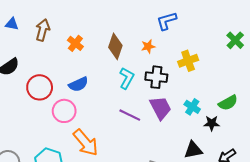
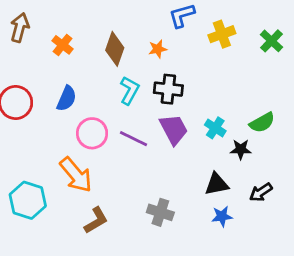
yellow cross: (188, 61) -> (222, 34), moved
blue semicircle: (78, 84) -> (67, 98), turned -42
pink circle: (64, 111) -> (92, 133), moved

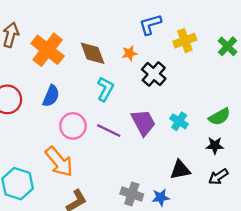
orange cross: (63, 45) -> (48, 50), size x1.8
brown diamond: (115, 49) -> (93, 53), turned -40
black cross: (168, 89) -> (154, 74), moved, turned 35
black star: (241, 149) -> (215, 146), moved
blue star: (222, 216) -> (161, 197), moved

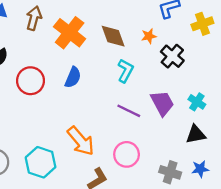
pink circle: (73, 126) -> (127, 154), moved
black triangle: (180, 170) -> (196, 134), moved
gray cross: (132, 194) -> (170, 172), moved
blue star: (161, 197) -> (200, 169), moved

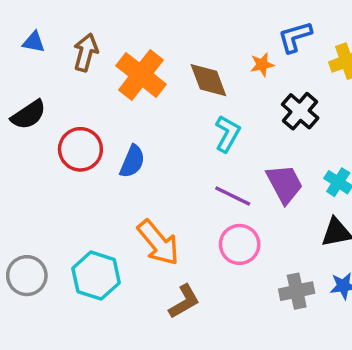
orange star: (149, 36) -> (262, 65), moved
blue semicircle: (73, 77) -> (132, 161), moved
pink circle: (127, 154) -> (240, 244), moved
gray cross: (170, 172) -> (297, 291), turned -30

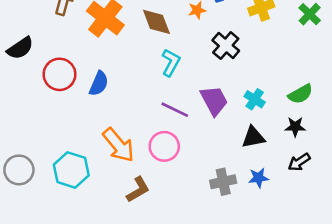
pink circle: (240, 244) -> (164, 146), moved

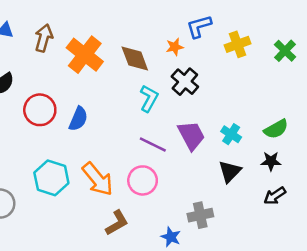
black cross: (226, 46) -> (185, 82), moved
black triangle: (253, 137) -> (230, 171), turned -35
cyan hexagon: (71, 170) -> (51, 178), moved
blue star: (259, 178) -> (171, 237), moved, turned 30

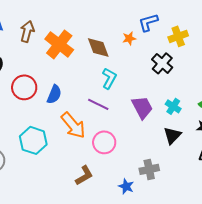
black cross: (185, 82) -> (162, 63), moved
purple line: (153, 144) -> (98, 104), moved
orange arrow: (98, 179) -> (73, 125), moved

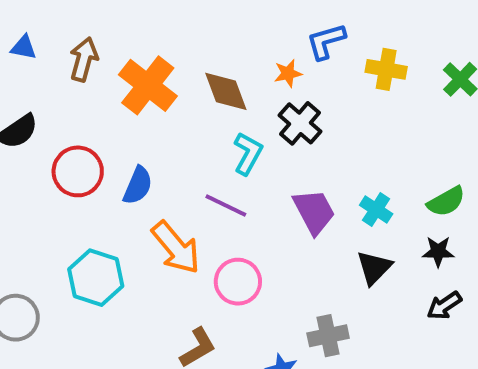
yellow cross: (178, 36) -> (386, 69), turned 30
black cross: (162, 63) -> (300, 123), moved

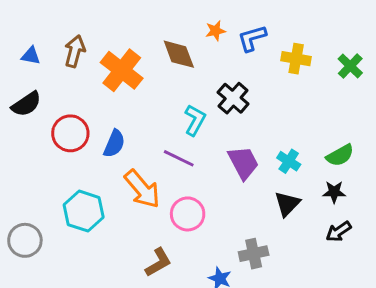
blue triangle: (24, 47) -> (31, 56), moved
orange star: (288, 73) -> (215, 31), moved
brown diamond: (226, 91) -> (179, 54), moved

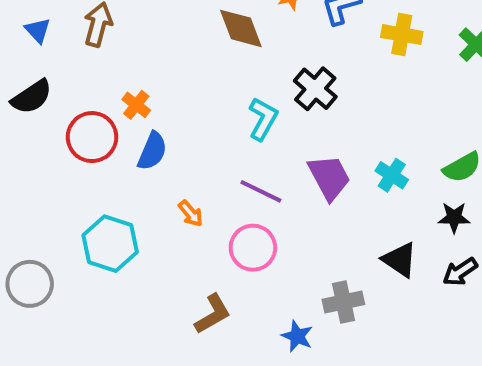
blue triangle: (31, 56) -> (38, 30), turned 36
orange cross: (122, 70) -> (136, 105), moved, size x0.5
purple line: (179, 158) -> (261, 191), moved
orange arrow: (142, 189) -> (191, 213), size x0.5
black triangle: (287, 204) -> (400, 260), moved, turned -40

